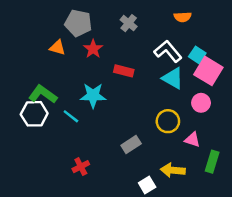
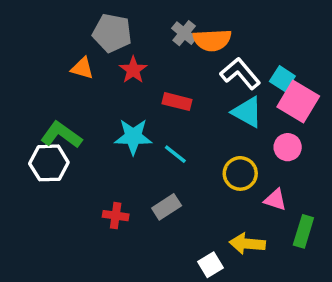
orange semicircle: (183, 17) -> (212, 40), moved, size x1.5
cyan line: (71, 116) -> (175, 154), moved
gray rectangle: (131, 145) -> (167, 207), moved
red cross: (81, 167) -> (116, 216), moved, turned 35

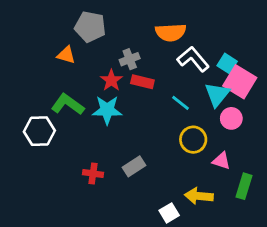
gray cross: (184, 33) -> (130, 59), moved, turned 30
red star: (133, 70) -> (111, 80), moved
cyan triangle: (247, 112) -> (217, 94), moved, turned 40
green L-shape: (61, 135) -> (68, 104), moved
cyan line: (175, 154) -> (180, 103), moved

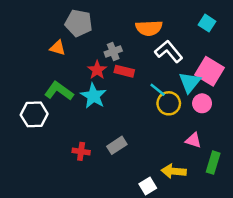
cyan square: (227, 63) -> (207, 23), moved
cyan star: (107, 110) -> (93, 96), turned 30
yellow circle: (193, 140) -> (169, 103), moved

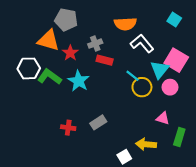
orange triangle: (58, 48) -> (48, 40), size x1.6
red star: (97, 70) -> (70, 53), moved
white hexagon: (34, 114) -> (29, 68), moved

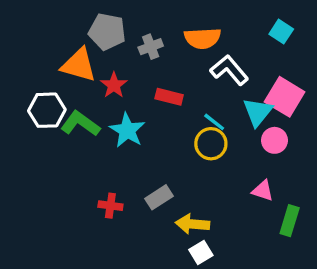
gray cross: (95, 44) -> (151, 47), moved
yellow circle: (142, 87) -> (211, 144), moved
yellow arrow: (146, 144) -> (192, 224), moved

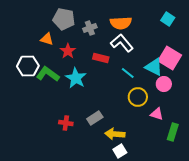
orange triangle: (79, 65) -> (47, 39), size x0.6
white L-shape: (229, 70) -> (122, 43), moved
cyan triangle: (258, 112) -> (154, 67), turned -42
yellow circle: (211, 144) -> (138, 97), moved

